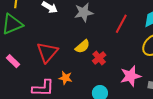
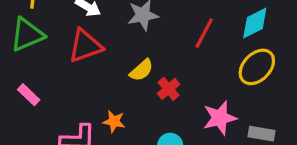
red triangle: (47, 52) -> (85, 46), moved, turned 30

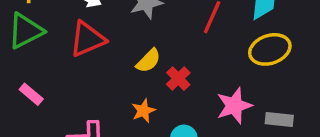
yellow ellipse: (257, 67) -> (270, 49), turned 30
orange star: (114, 121) -> (143, 111), moved, turned -30

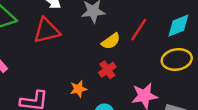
yellow semicircle: (148, 61) -> (111, 41), moved

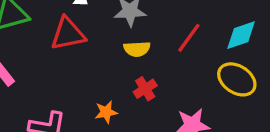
yellow semicircle: (111, 41) -> (137, 49), moved, turned 30
yellow ellipse: (177, 59) -> (237, 79), turned 40

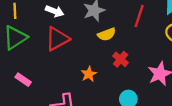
orange star: (106, 112) -> (89, 74), moved

